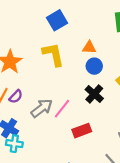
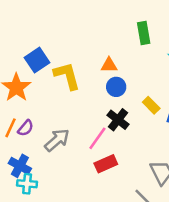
blue square: (57, 20) -> (37, 60), moved
pink line: (62, 109) -> (97, 138), moved

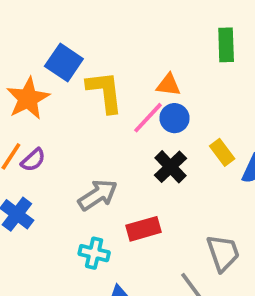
blue square: (37, 60) -> (64, 62), turned -30
pink line: (97, 138) -> (148, 118), moved
gray arrow: (57, 140) -> (98, 195), moved
cyan cross: (27, 184) -> (94, 253), moved

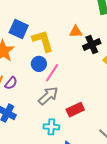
pink line: (148, 118) -> (52, 73), moved
blue circle: (174, 118) -> (39, 64), moved
black cross: (170, 167) -> (92, 45), moved, turned 30

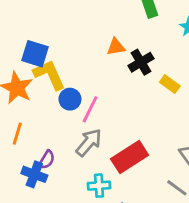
yellow L-shape: (43, 41) -> (49, 75), moved
purple semicircle: (11, 83) -> (47, 160), moved
red rectangle: (75, 110) -> (130, 157), size x1.4

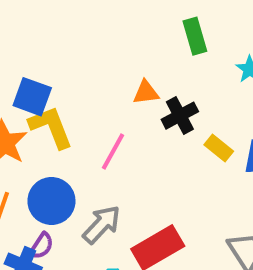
blue circle: (70, 99) -> (51, 201), moved, size x1.5
pink line: (90, 109) -> (113, 151), moved

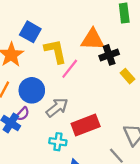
orange triangle: (146, 93) -> (93, 39), size x1.6
yellow L-shape: (51, 127) -> (55, 51), moved

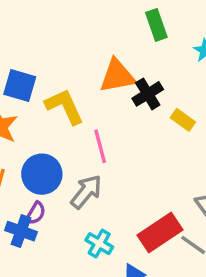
pink line: (70, 69) -> (100, 146), moved, turned -40
red rectangle: (86, 125) -> (160, 233), moved
cyan cross: (58, 142) -> (99, 244), turned 35

